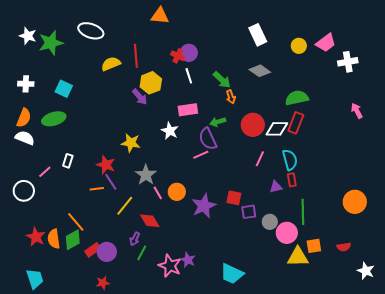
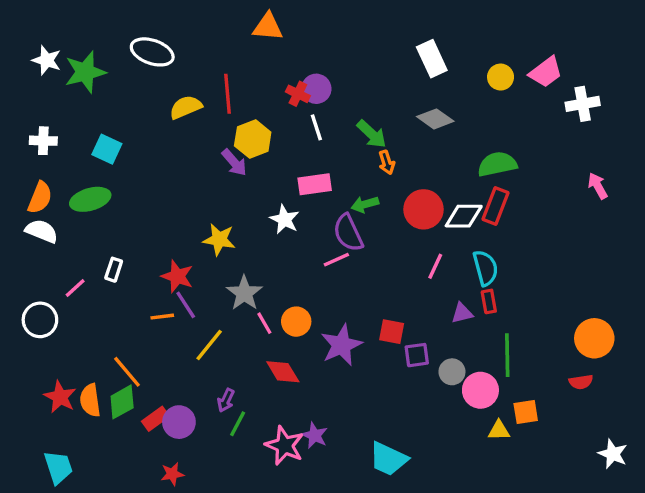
red diamond: (150, 221) -> (283, 372), moved
red semicircle: (344, 247) -> (581, 382), moved
yellow triangle: (298, 257) -> (499, 430), size x0.6

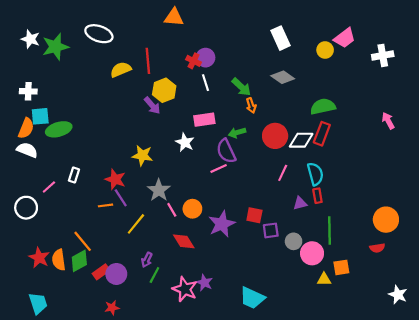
pink trapezoid: (546, 72) -> (345, 38), moved
white cross: (583, 104) -> (383, 55), moved
cyan square: (107, 149) -> (40, 116), moved, turned -30

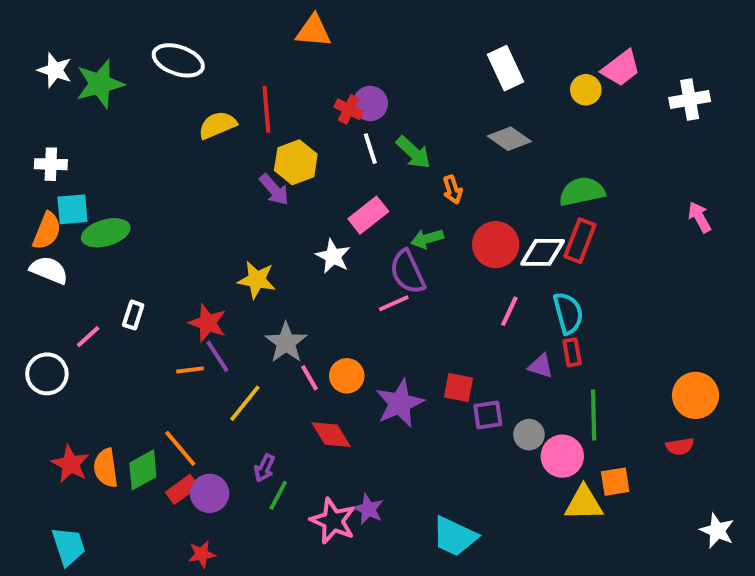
green arrow: (241, 87) -> (413, 152), moved
pink rectangle: (204, 120) -> (368, 215), turned -30
purple triangle: (300, 203) -> (541, 366), turned 32
orange line: (83, 241) -> (180, 448), moved
yellow triangle: (324, 279) -> (584, 503), size x1.5

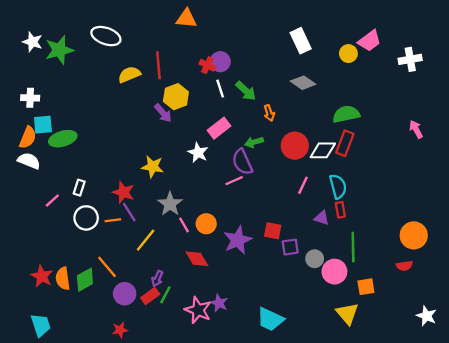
white circle: (47, 374) -> (86, 218), moved
red rectangle: (182, 489) -> (150, 296), moved
yellow triangle: (584, 503) -> (347, 314), moved, turned 50

